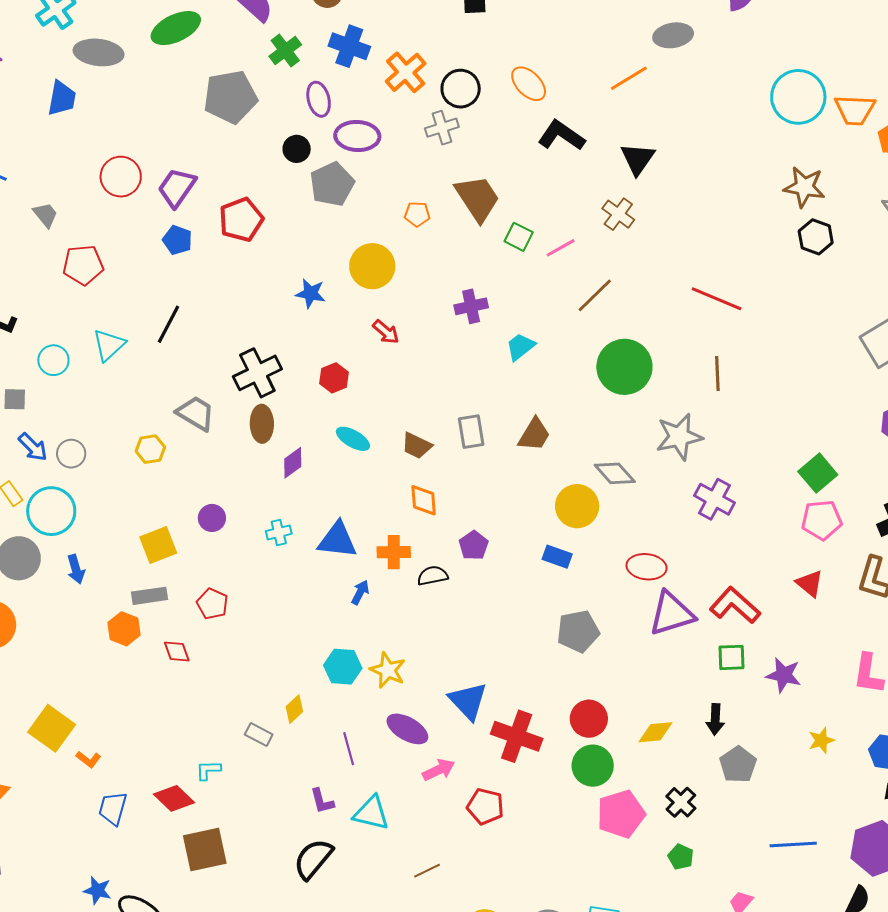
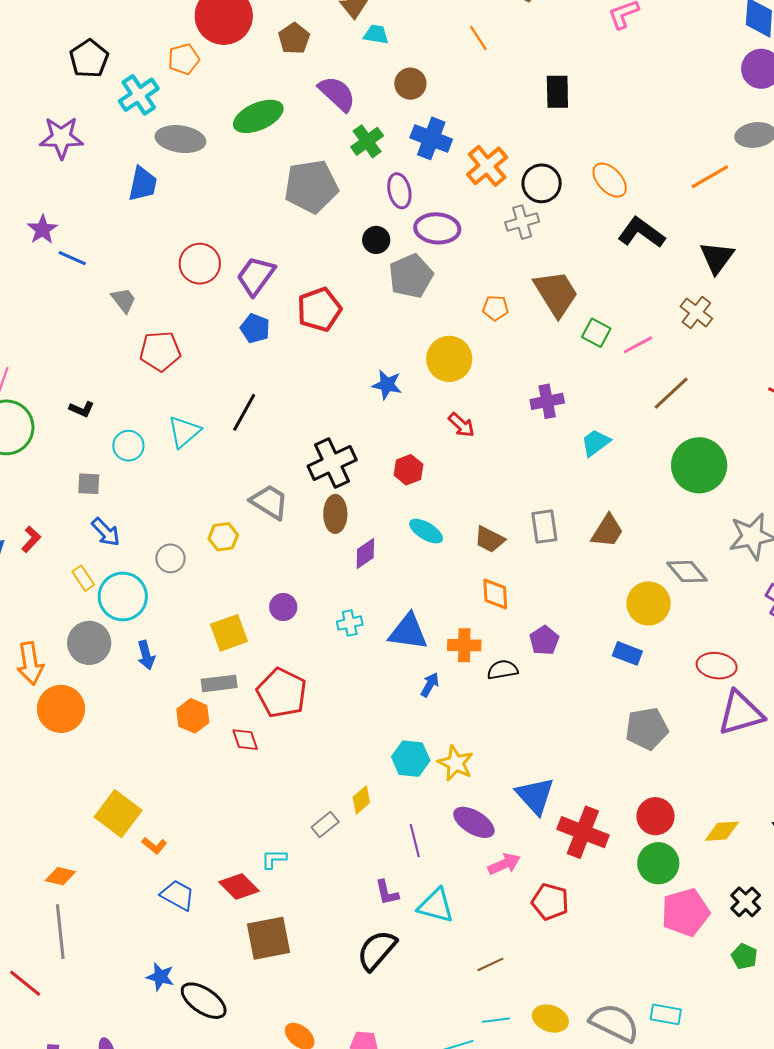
gray circle: (71, 454) -> (170, 558), moved
red pentagon: (212, 604) -> (282, 693), size x1.6
gray rectangle: (259, 734) -> (325, 825), turned -68
blue trapezoid: (113, 808) -> (178, 895), turned 102

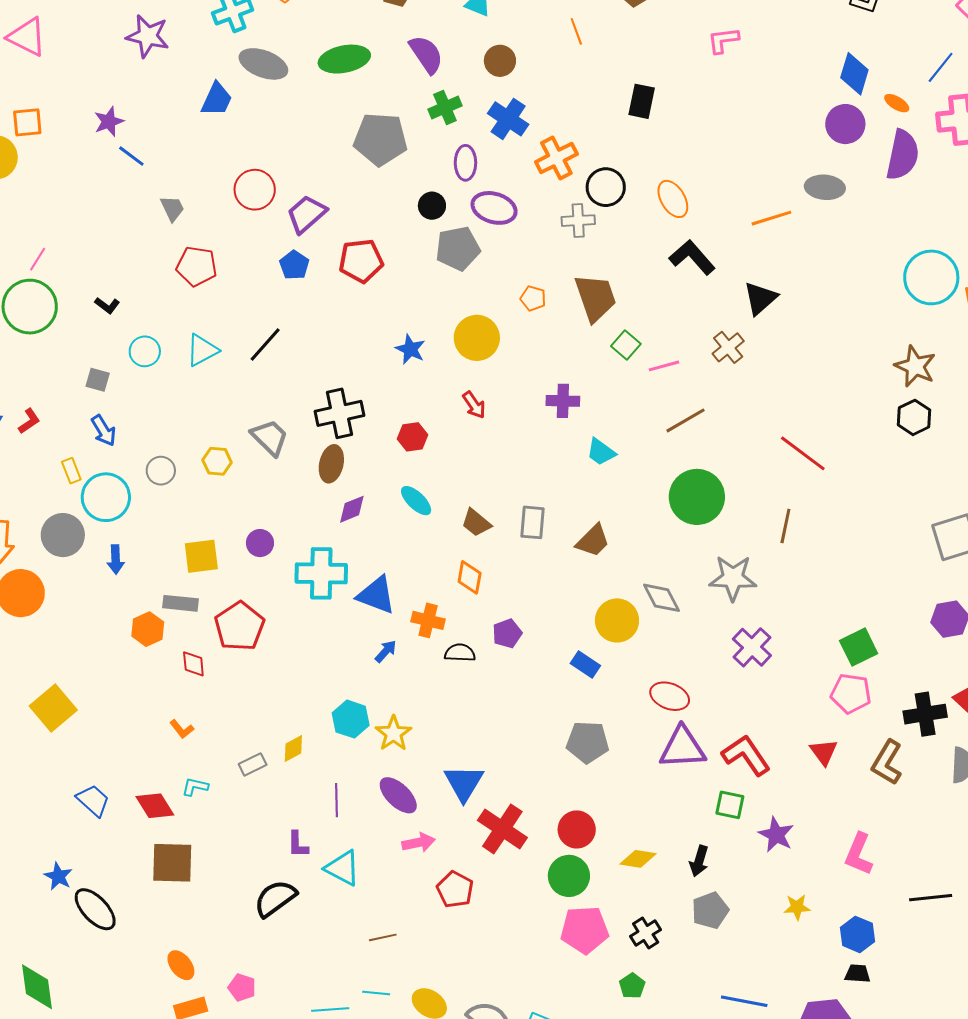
cyan trapezoid: (596, 443) -> (601, 452), turned -120
cyan cross: (350, 623) -> (321, 573), size x2.0
orange L-shape: (154, 845) -> (182, 729), moved

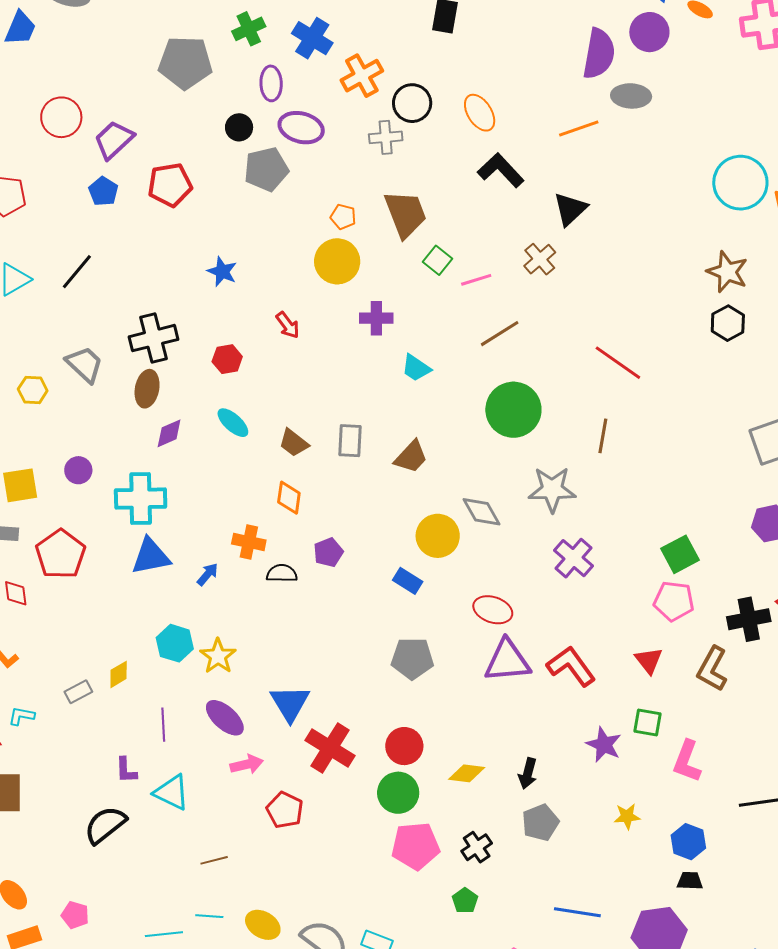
purple semicircle: (903, 155) -> (599, 54), moved
yellow circle: (477, 338) -> (337, 261), moved
blue triangle: (376, 595) -> (151, 556), moved, turned -30
green square: (730, 805) -> (647, 723), moved

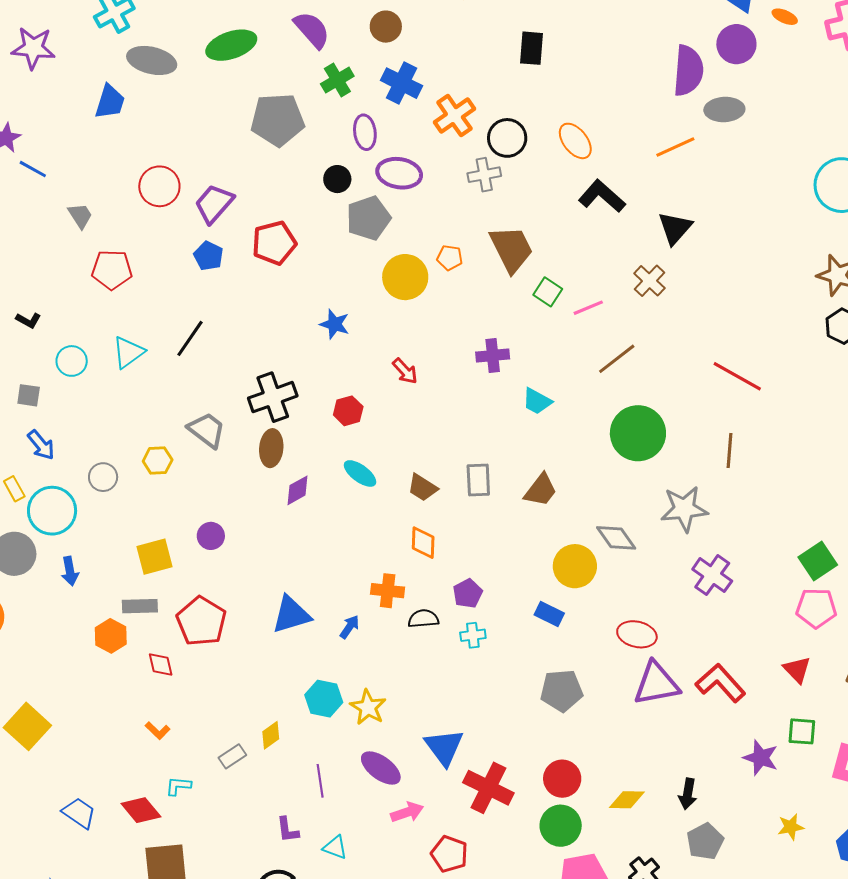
yellow circle: (337, 261) -> (405, 277), moved
cyan cross: (141, 499) -> (473, 635), moved, size x0.5
cyan triangle: (172, 792) -> (335, 847), size x0.7

